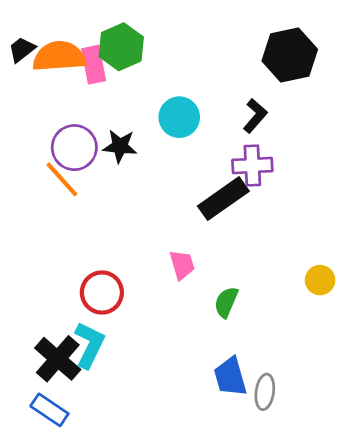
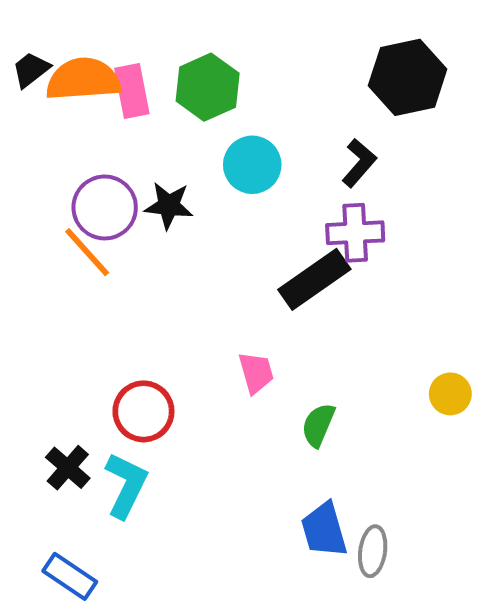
green hexagon: (121, 47) -> (208, 87), moved
black cross: (58, 359) -> (68, 468), moved, size x0.7

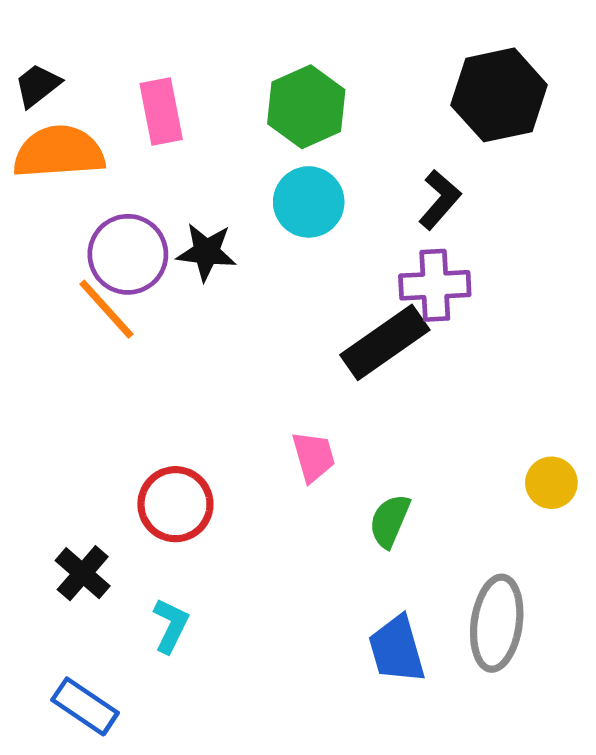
orange semicircle: (83, 79) -> (59, 152), moved
green hexagon: (208, 87) -> (306, 107), moved
cyan L-shape: (126, 485) -> (171, 626), moved, size x0.7
gray ellipse: (373, 551) -> (497, 623), moved, size x1.5

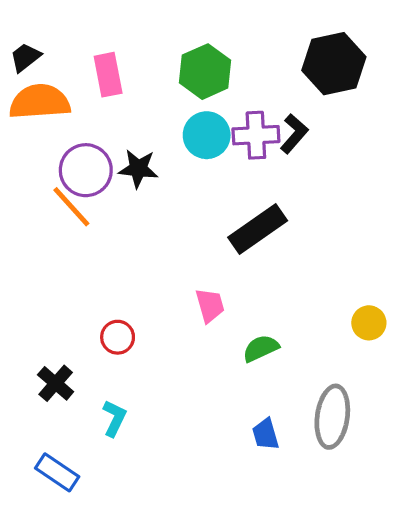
purple cross: (435, 285) -> (256, 135), moved
red circle: (175, 504) -> (118, 337), size x0.7
green semicircle: (390, 521) -> (261, 348), turned 42
blue trapezoid: (397, 649) -> (266, 434), size x0.7

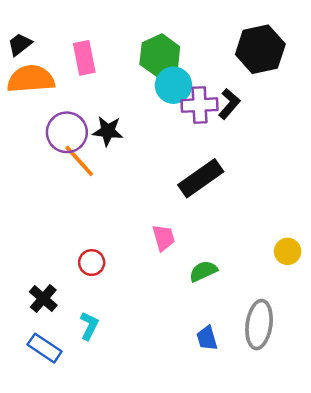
cyan circle: (207, 135) -> (173, 85), moved
orange line: (71, 207) -> (79, 161), moved
blue rectangle: (57, 472) -> (45, 348), moved

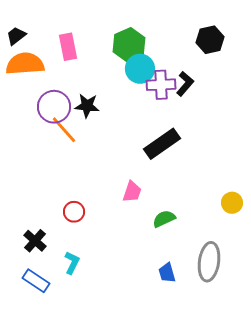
black hexagon: (260, 49) -> (210, 40), size x0.7
pink trapezoid: (164, 238) -> (132, 192), turned 35

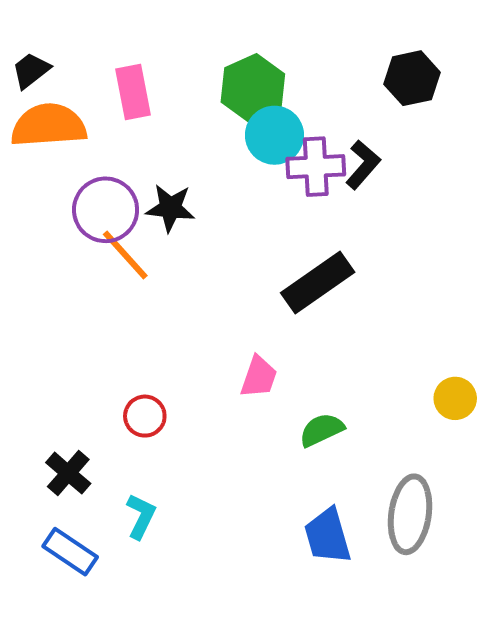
blue trapezoid: (167, 273) -> (328, 536), size x1.4

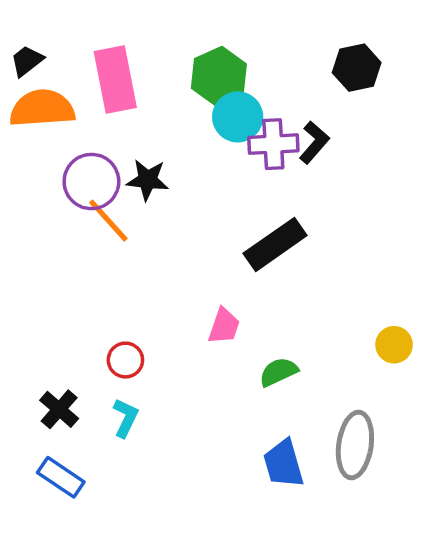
pink rectangle: (133, 92) -> (115, 80), size x1.4
cyan L-shape: (141, 516) -> (125, 418), moved

